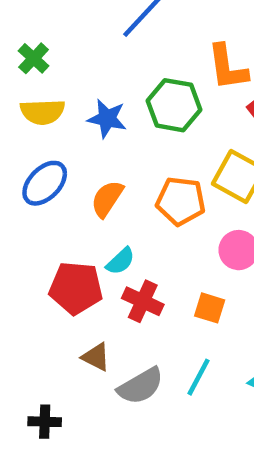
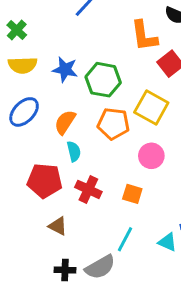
green hexagon: (174, 105) -> (103, 80), moved
cyan semicircle: (120, 261) -> (74, 151), moved, turned -60
gray semicircle: (141, 386) -> (100, 267), moved
black cross: (45, 422) -> (65, 270), moved

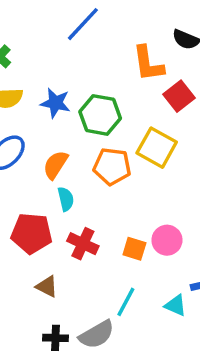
pink circle: (151, 156) -> (167, 240), moved

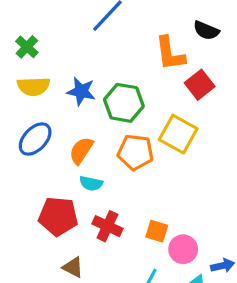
cyan semicircle: (66, 199) -> (91, 183), turned 115
pink circle: (167, 240) -> (183, 249), moved

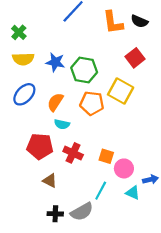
orange L-shape: (170, 53) -> (113, 22), moved

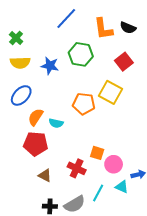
green hexagon: (84, 70) -> (81, 54), moved
orange semicircle: (55, 102) -> (36, 117), moved
red cross: (73, 153) -> (77, 168), moved
cyan line: (101, 191) -> (98, 193), moved

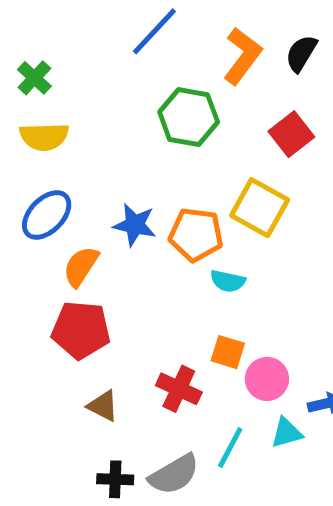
black semicircle: (128, 28) -> (301, 53), turned 98
orange L-shape: (103, 29) -> (242, 56), turned -135
blue star: (50, 66) -> (135, 225), moved
cyan semicircle: (56, 123) -> (228, 281), moved
cyan triangle: (122, 187) -> (287, 433), turned -40

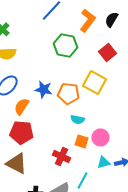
cyan semicircle: (228, 281) -> (78, 119), moved
pink circle: (267, 379) -> (101, 137), moved
brown triangle: (103, 406) -> (17, 163), moved, size x1.6
cyan triangle: (287, 433) -> (104, 162), moved

